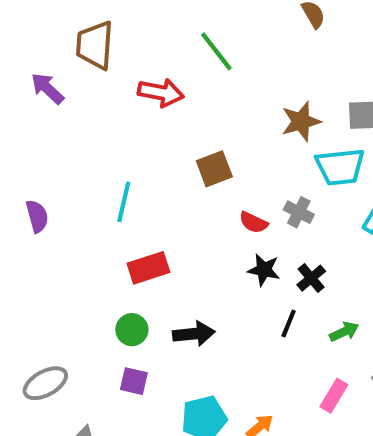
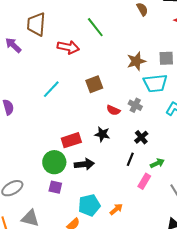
cyan line: (124, 202) -> (51, 89), moved, turned 30
red rectangle: (148, 268) -> (71, 140), moved
black star: (264, 270) -> (102, 134), moved
green circle: (132, 330) -> (54, 162), size x1.5
pink rectangle: (334, 396) -> (144, 181), moved

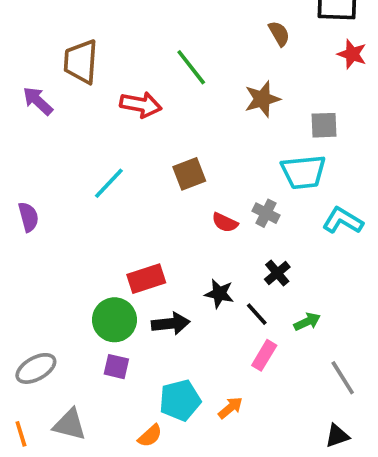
brown star: (136, 61) -> (262, 99), moved
black star: (102, 134) -> (219, 294), moved
black line: (130, 159) -> (257, 314), turned -64
pink rectangle: (144, 181) -> (264, 355), moved

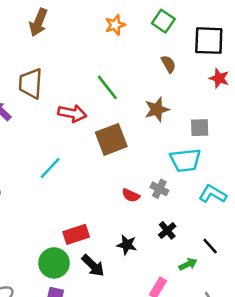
brown square: (189, 174) -> (111, 139), moved, size x1.4
black line: (257, 314) -> (210, 246), moved
black arrow: (171, 324) -> (93, 266), turned 50

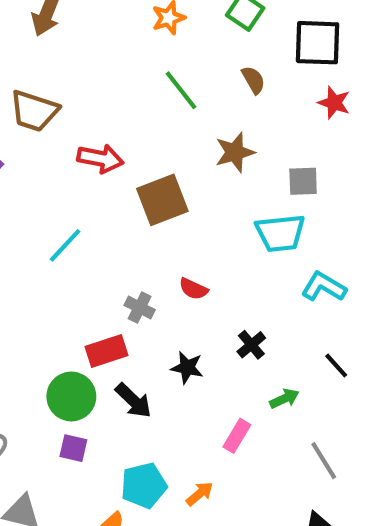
brown trapezoid: (31, 83) -> (34, 111), turned -76
green line: (107, 87) -> (181, 90), moved
gray cross: (159, 189) -> (140, 308), moved
black line: (210, 246) -> (336, 365), moved

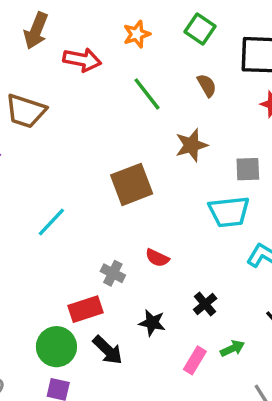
red arrow: (100, 159) -> (82, 60), moved
pink rectangle: (237, 436) -> (195, 360), moved

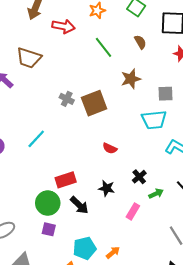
cyan line: (51, 222) -> (36, 139), moved
gray cross: (113, 273) -> (67, 99), moved
green arrow: (232, 348) -> (156, 194), moved

